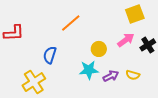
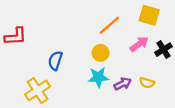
yellow square: (135, 14) -> (149, 15), turned 36
orange line: (71, 23) -> (109, 25), moved
yellow circle: (99, 49) -> (101, 53), moved

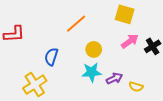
yellow square: (149, 15) -> (125, 14), moved
orange line: (109, 25) -> (76, 24), moved
yellow semicircle: (147, 83) -> (136, 87), moved

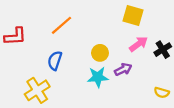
orange line: (76, 24) -> (61, 25), moved
purple arrow: (114, 78) -> (123, 69), moved
yellow semicircle: (136, 87) -> (162, 93), moved

